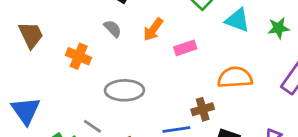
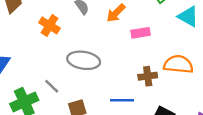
brown cross: (203, 109) -> (148, 76), moved

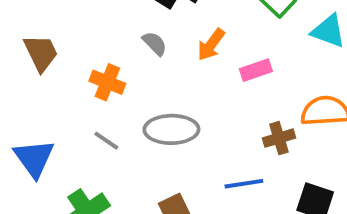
gray line: (52, 86) -> (106, 141), moved

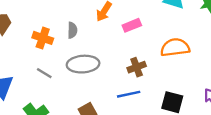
gray semicircle: (155, 43) -> (72, 30), moved, turned 49
brown cross: (279, 138) -> (137, 67), moved

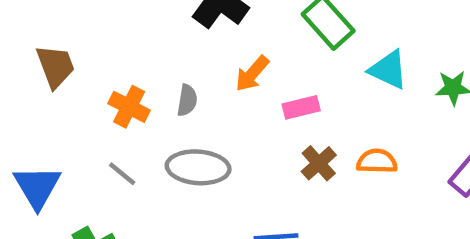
orange semicircle: (175, 47) -> (377, 161), size x0.7
brown cross: (137, 67) -> (319, 163), moved, turned -30

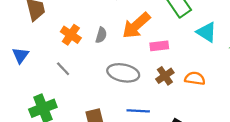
orange arrow: (252, 74) -> (136, 25), size x1.5
gray ellipse: (198, 167) -> (123, 73), moved
blue triangle: (37, 187) -> (20, 55), moved, size x0.7

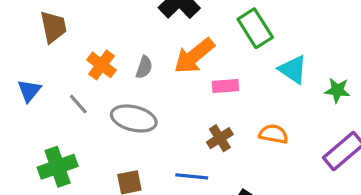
gray line: (63, 69) -> (78, 104), moved
gray ellipse: (123, 73) -> (134, 118), moved
brown cross: (165, 76) -> (220, 138), moved

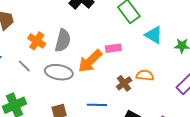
orange arrow: (194, 56) -> (90, 61), moved
gray semicircle: (144, 67) -> (63, 40), size x1.6
brown cross: (220, 138) -> (124, 83), moved

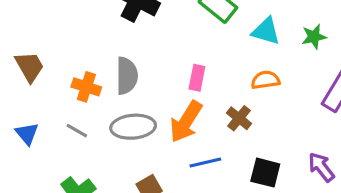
pink rectangle: (113, 48) -> (197, 78), moved, turned -56
orange arrow: (90, 61) -> (186, 122), moved
orange semicircle: (145, 75) -> (265, 80), moved

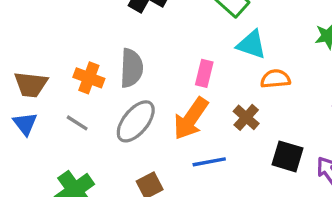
cyan triangle: (266, 31) -> (251, 45), moved
brown trapezoid: (30, 67) -> (31, 84), moved, turned 124
gray ellipse: (133, 127) -> (136, 121), turned -48
black square: (265, 173) -> (288, 156), moved

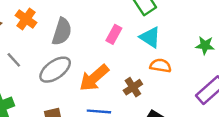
pink rectangle: (204, 73) -> (114, 34), moved
orange cross: (89, 78) -> (26, 19), moved

